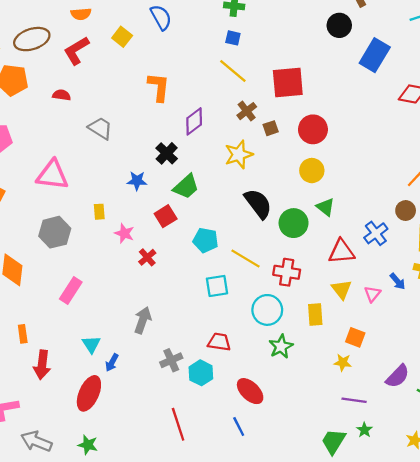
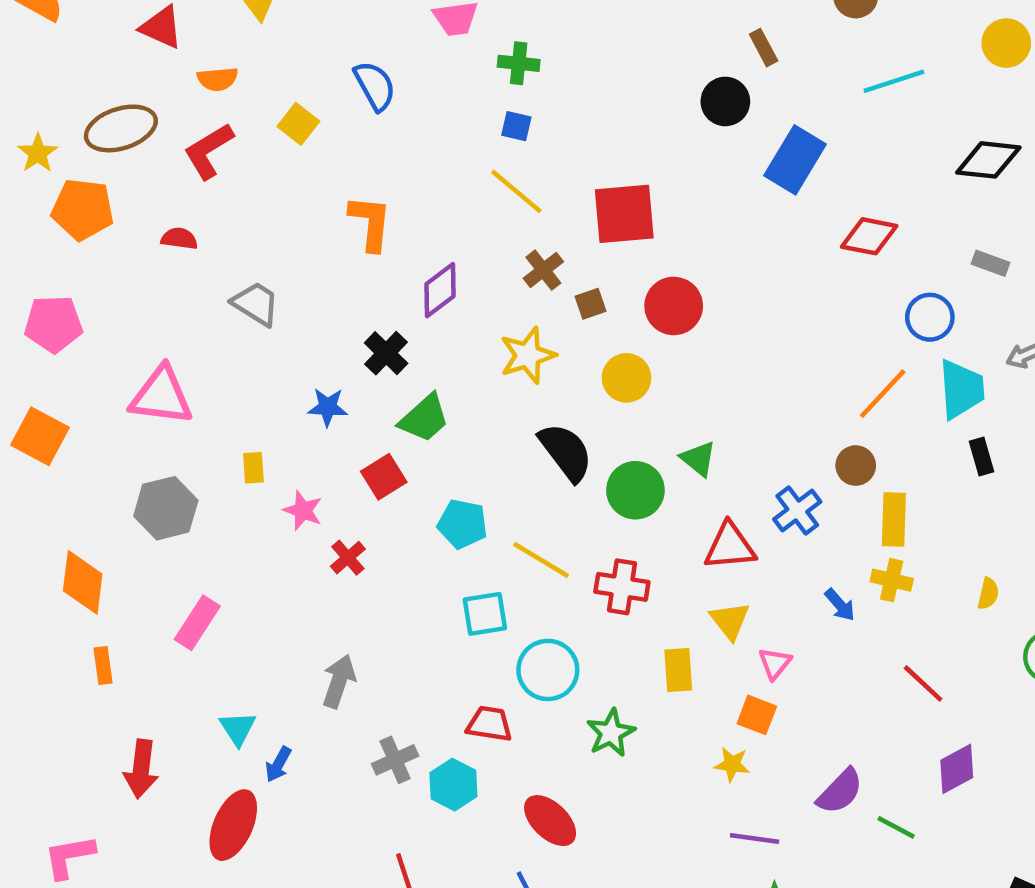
yellow circle: (312, 171) -> (626, 378), moved
pink triangle: (372, 294) -> (775, 663), moved
cyan circle: (267, 310) -> (548, 670), moved
orange rectangle: (23, 334) -> (103, 665), moved

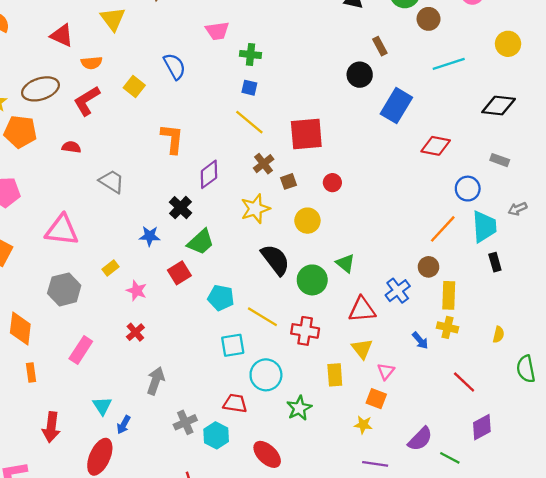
red circle: (674, 306) -> (332, 183), size x0.6
yellow rectangle: (253, 468) -> (110, 268), turned 56
red cross: (348, 558) -> (135, 332), moved

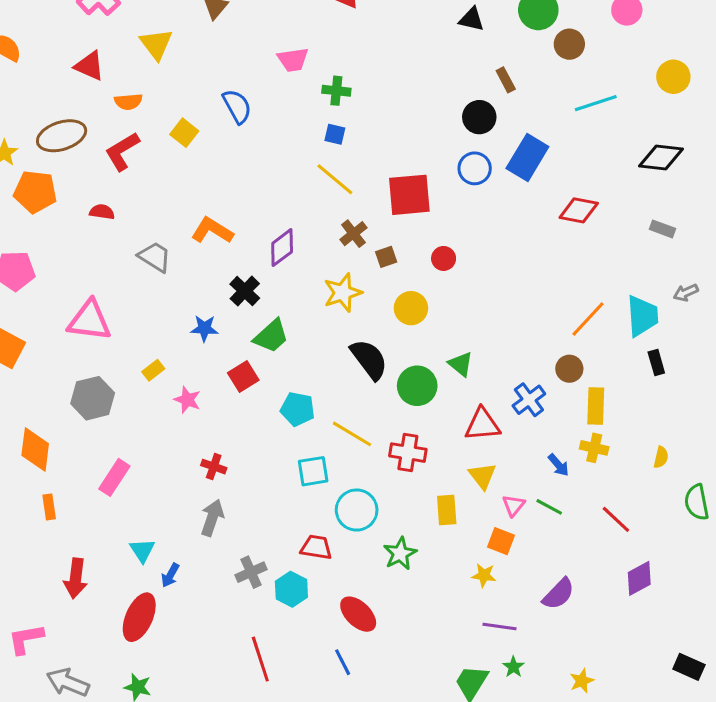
orange L-shape: (172, 139) -> (212, 230), moved, turned -64
blue circle: (468, 189) -> (475, 168), moved
red cross: (135, 332) -> (214, 467), moved, turned -30
green line: (450, 458) -> (549, 507), moved

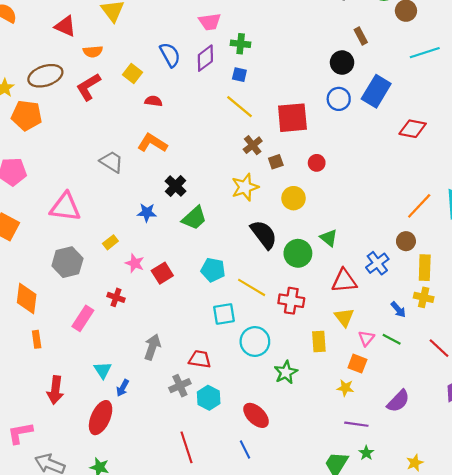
red semicircle: (102, 212) -> (153, 101), moved
purple diamond: (282, 248) -> (205, 58), moved
red square: (243, 376) -> (162, 273), moved
red cross: (214, 467) -> (116, 297), moved
red trapezoid: (316, 547) -> (200, 359), moved

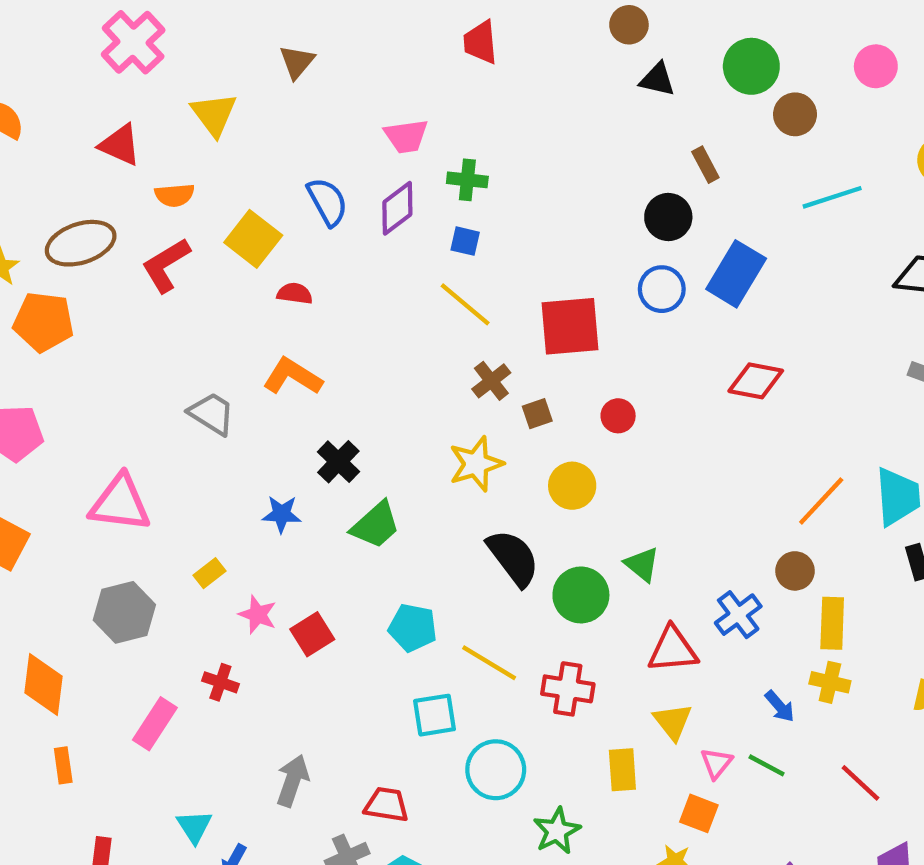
yellow square: (133, 74) -> (253, 239), size x1.4
red diamond: (413, 129) -> (756, 381), moved

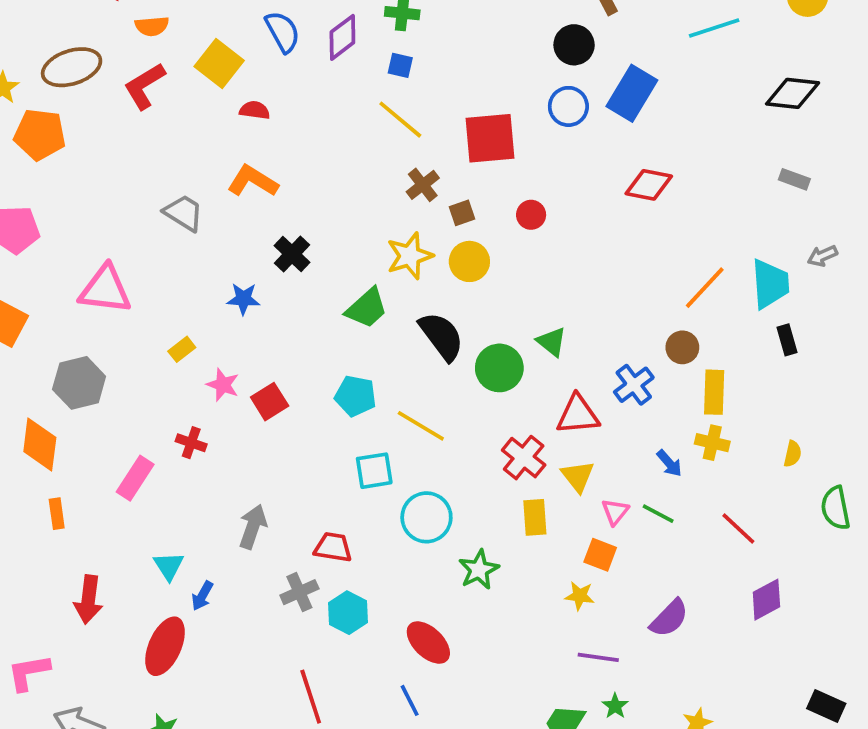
yellow circle: (572, 486) -> (469, 261), moved
green trapezoid: (376, 525) -> (367, 308), moved
gray hexagon: (124, 612) -> (79, 383), moved
red cross: (568, 689) -> (524, 458), moved, turned 30

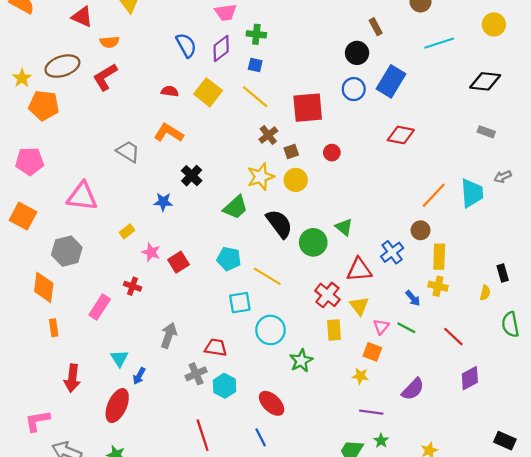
yellow square: (219, 63) -> (208, 92), moved
black rectangle: (787, 340) -> (503, 273), moved

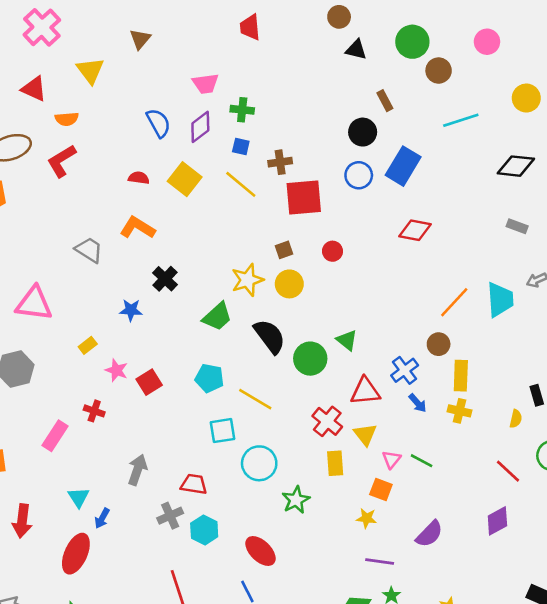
brown cross: (268, 135) -> (280, 162), moved, turned 30
blue arrow: (413, 298) -> (418, 403), moved
red line: (453, 337) -> (508, 471), moved

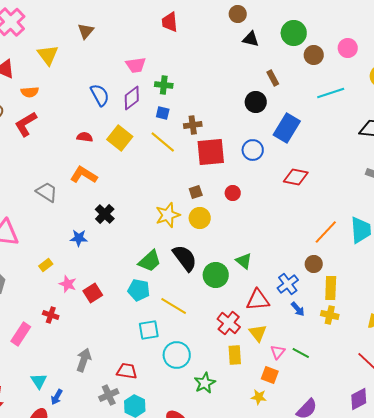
pink circle: (487, 42) -> (348, 48), moved
blue circle: (359, 175) -> (253, 150), moved
green trapezoid: (217, 317) -> (150, 261), moved

